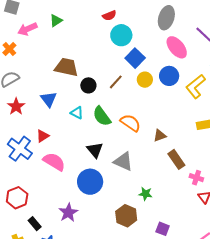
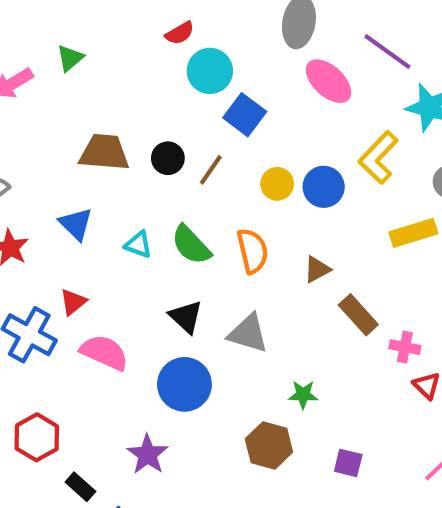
blue circle: (169, 76) -> (324, 187), moved
yellow circle: (145, 80) -> (277, 184), moved
black circle: (88, 85) -> (168, 158), moved
orange semicircle: (130, 123) -> (253, 251), turned 50

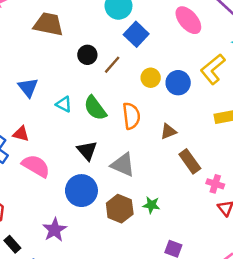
brown trapezoid: (104, 152) -> (48, 24), moved
red triangle: (73, 302) -> (21, 134), turned 48
brown hexagon: (269, 446) -> (120, 209), moved

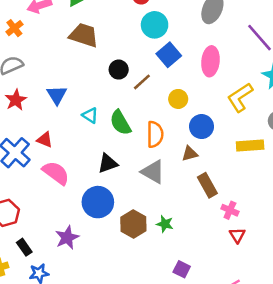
pink ellipse: (188, 20) -> (210, 61), moved, turned 40
blue circle: (178, 83) -> (202, 127), moved
black triangle: (87, 151) -> (108, 163), turned 45
gray triangle: (123, 165) -> (153, 172), moved

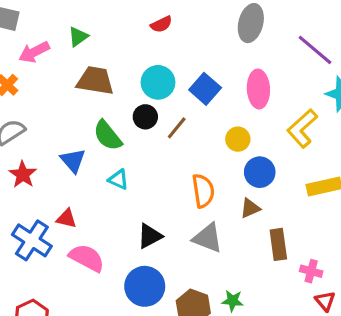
cyan circle: (155, 25) -> (158, 82), moved
yellow circle: (178, 99) -> (238, 139), moved
green semicircle: (120, 123) -> (108, 136), moved
brown rectangle: (207, 185) -> (278, 244), turned 30

